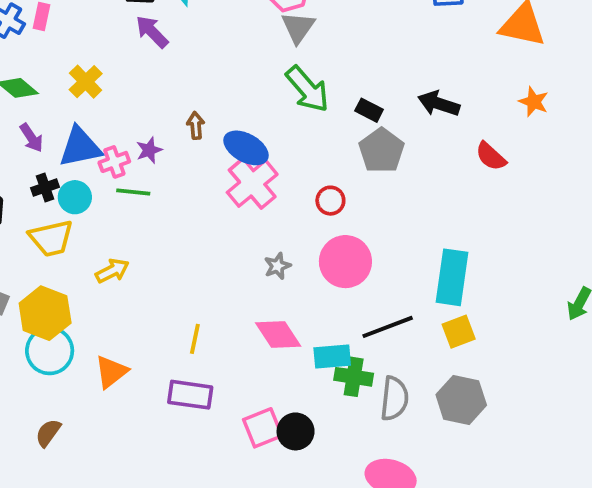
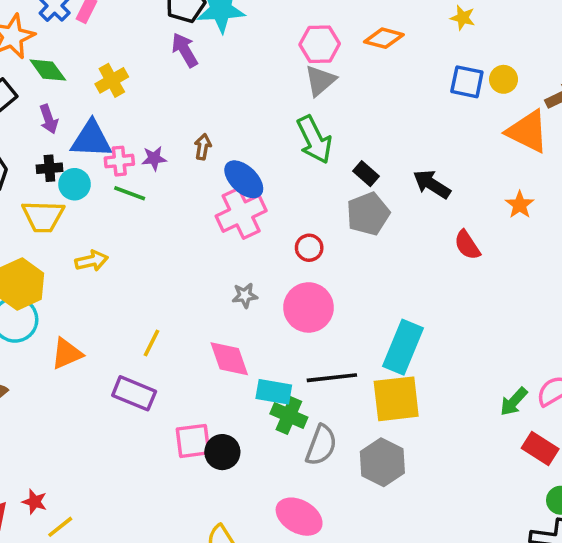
yellow square: (459, 332) -> (396, 399), size x1.6

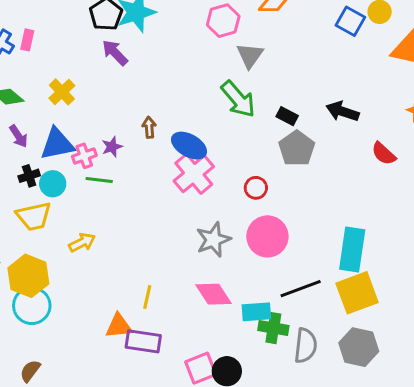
gray triangle: (320, 81) -> (250, 55), moved
blue square: (467, 82) -> (350, 21), turned 32
gray star: (245, 295) -> (213, 240), size x1.6
orange triangle: (67, 354) -> (119, 326), moved, turned 32

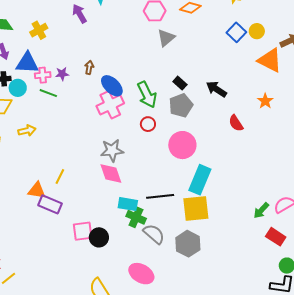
green arrow: (238, 99) -> (147, 95), moved
pink circle: (267, 236) -> (182, 145), moved
pink diamond: (214, 294) -> (111, 173), moved
gray semicircle: (306, 346) -> (154, 234), turned -70

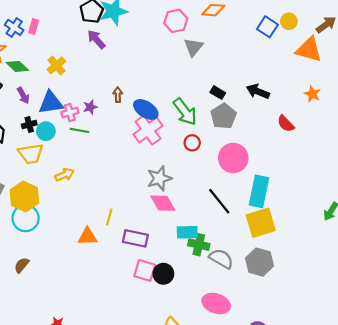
black line: (160, 196) -> (219, 201), moved, turned 68
purple rectangle: (50, 204) -> (135, 238), moved
pink square: (83, 231) -> (145, 270), turned 35

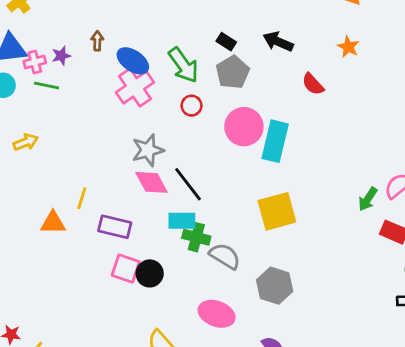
cyan rectangle: (259, 191) -> (275, 141), moved
black line: (219, 201) -> (188, 184), moved
gray hexagon: (260, 262) -> (275, 286), moved

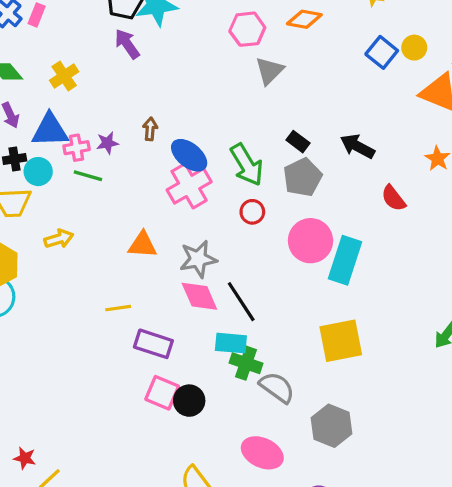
yellow line: (82, 198) -> (118, 308), turned 60
orange triangle: (53, 223) -> (142, 245), moved

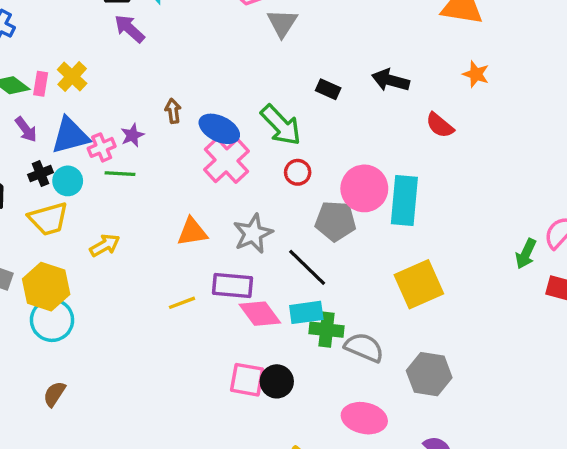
pink rectangle: (37, 15) -> (41, 84), moved
gray pentagon: (303, 177) -> (335, 221), moved, turned -30
pink diamond: (199, 296) -> (260, 314), moved
purple rectangle: (153, 344) -> (233, 285), moved

